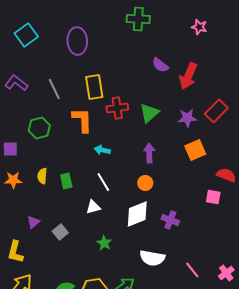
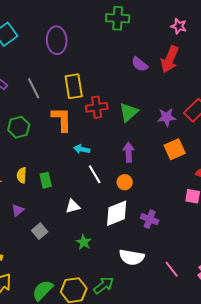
red arrow: (188, 76) -> (170, 59), moved
white line: (103, 182) -> (95, 174), moved
purple triangle: (33, 222) -> (18, 210), moved

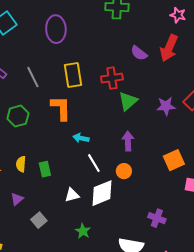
red cross: (97, 107) -> (112, 78), moved
orange square: (175, 149) -> (174, 160), moved
white diamond: (117, 213) -> (102, 193), moved
purple cross: (150, 219) -> (157, 218), moved

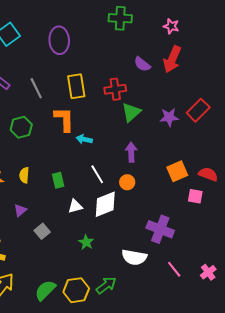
pink star: (178, 15) -> (171, 26), moved
cyan arrow: (81, 138) -> (84, 139), moved
green rectangle: (45, 169) -> (58, 180), moved
purple cross: (157, 218) -> (160, 229), size x1.5

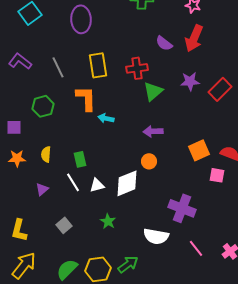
purple star: (169, 117) -> (190, 81), moved
purple arrow: (131, 152) -> (153, 131), turned -90
white line: (97, 174) -> (73, 182), moved
gray square: (42, 231) -> (64, 225), moved

